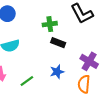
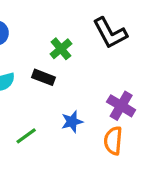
green cross: (50, 24) -> (61, 49), turned -32
black rectangle: (58, 43) -> (44, 77), moved

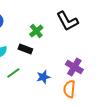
green line: (26, 136) -> (13, 73), moved

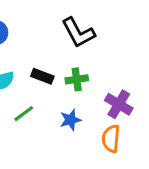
black L-shape: (67, 21) -> (78, 33), moved
green cross: (36, 31) -> (77, 79), moved, turned 32

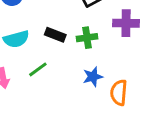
purple cross: (119, 104) -> (126, 23), moved, turned -30
blue star: (70, 120) -> (93, 77), moved

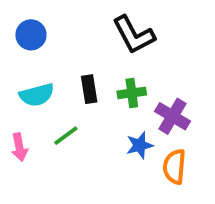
purple cross: (126, 23) -> (172, 116), moved, turned 30
black rectangle: (55, 35) -> (89, 89), turned 60

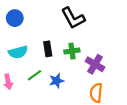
blue star: (140, 145) -> (57, 81), moved

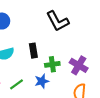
green cross: (72, 51) -> (52, 64), moved
green line: (35, 75) -> (16, 84), moved

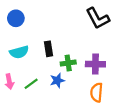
black L-shape: (58, 21) -> (98, 18), moved
purple cross: (79, 65) -> (95, 64), turned -30

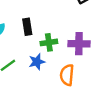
orange semicircle: (97, 92) -> (67, 75), moved

